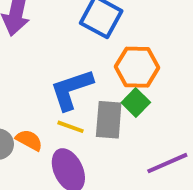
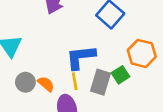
orange hexagon: (137, 67) -> (142, 53), moved
yellow line: (70, 127) -> (75, 81), turned 48

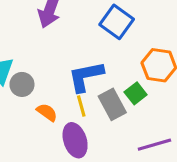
gray circle: (25, 82) -> (22, 84), moved
gray rectangle: (100, 82) -> (112, 104), turned -40

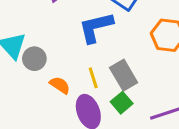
blue L-shape: (86, 76) -> (96, 27), moved
green square: (136, 93) -> (122, 103), moved

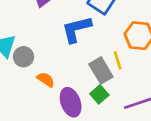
yellow line: (93, 78) -> (118, 60), moved

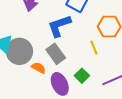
gray circle: (24, 57) -> (19, 51), size x1.6
gray rectangle: (101, 70) -> (56, 54), moved

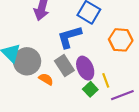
yellow line: (94, 48) -> (106, 80), moved
purple ellipse: (60, 84) -> (85, 68), moved

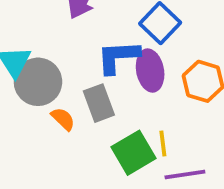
purple ellipse: (85, 68) -> (150, 71), moved
green square: (90, 89) -> (134, 153), size x1.6

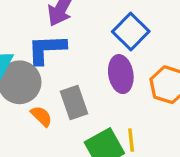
blue L-shape: (118, 57) -> (47, 49), moved

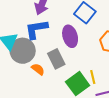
purple ellipse: (121, 74) -> (70, 36), moved

